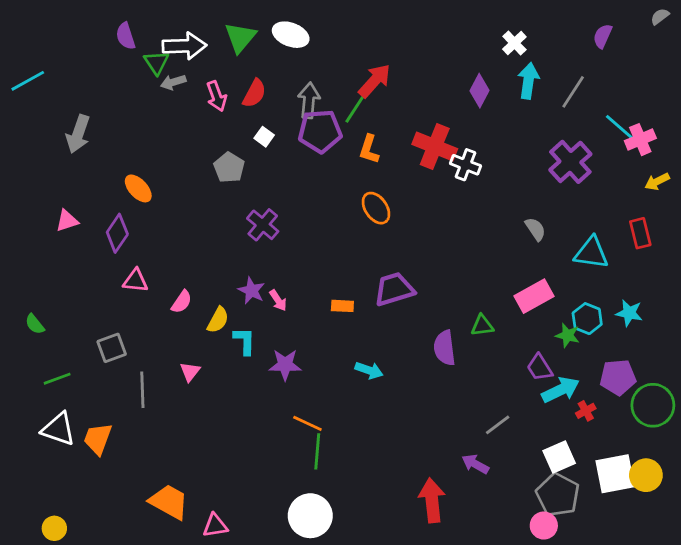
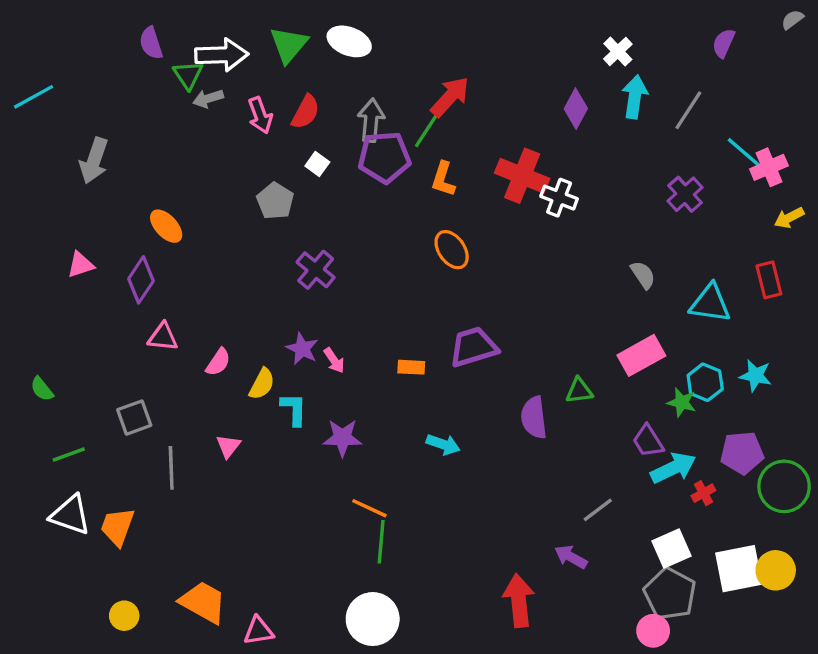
purple cross: (570, 162) -> (685, 194), size x0.7
yellow circle: (54, 528) -> (124, 616), moved

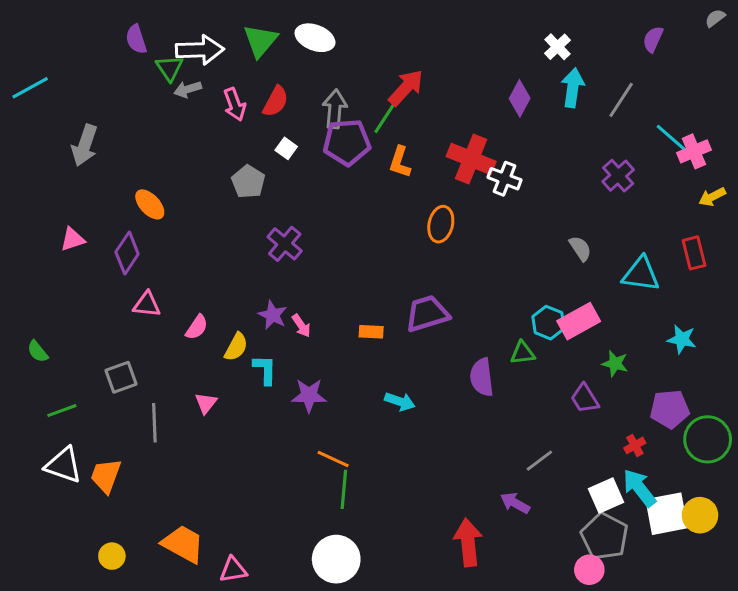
orange ellipse: (452, 250) -> (441, 224), moved, turned 48
cyan hexagon: (705, 382) -> (548, 323), moved
cyan arrow: (673, 468) -> (639, 488), moved, turned -102

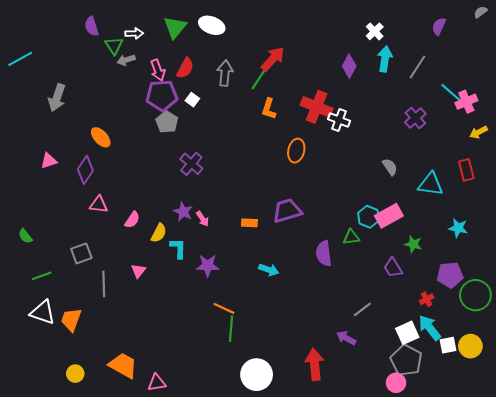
white arrow: (200, 50) -> (134, 33), size x0.6
purple pentagon: (347, 142) -> (162, 96), moved
white square: (667, 514) -> (448, 345), size x0.6
white circle: (336, 559) -> (257, 375), moved

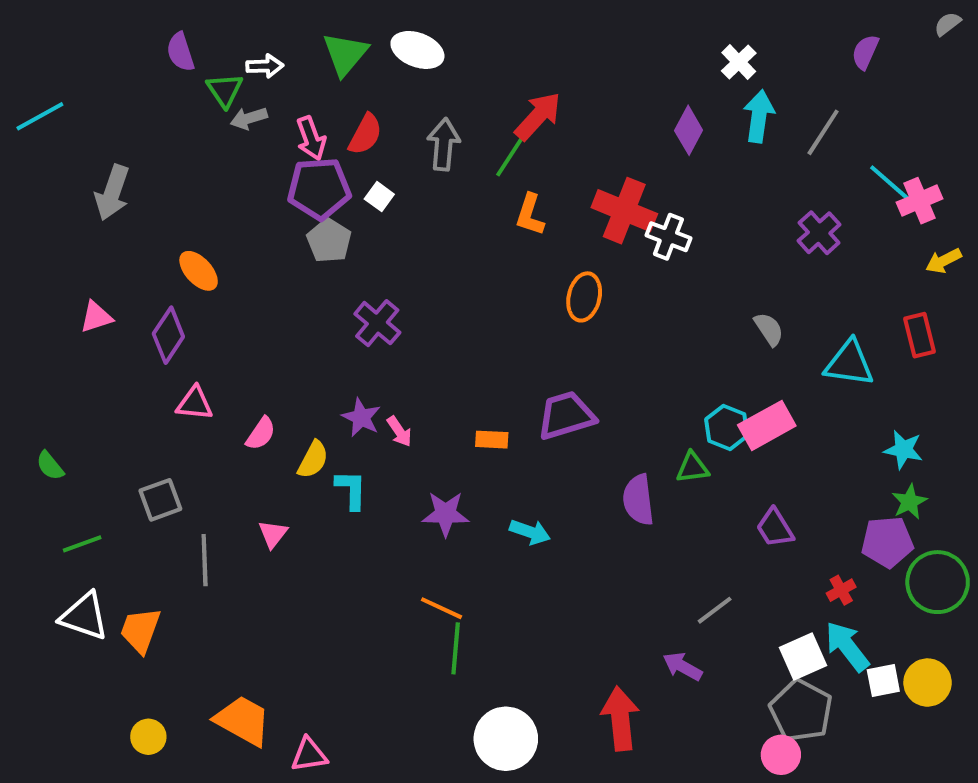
green star: (413, 244) -> (909, 502), moved, turned 30
purple star: (208, 266) -> (446, 514), moved

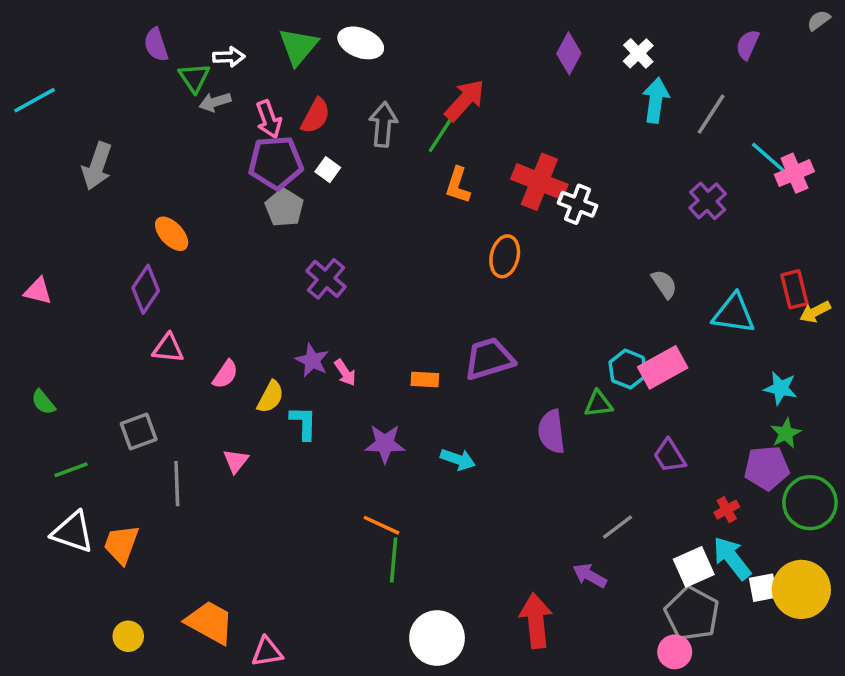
purple diamond: (689, 130) -> (569, 53), moved
yellow arrow: (944, 261) -> (815, 312), moved
pink triangle: (96, 317) -> (38, 291), moved, turned 32
yellow circle: (928, 683) -> (801, 589), size x1.4

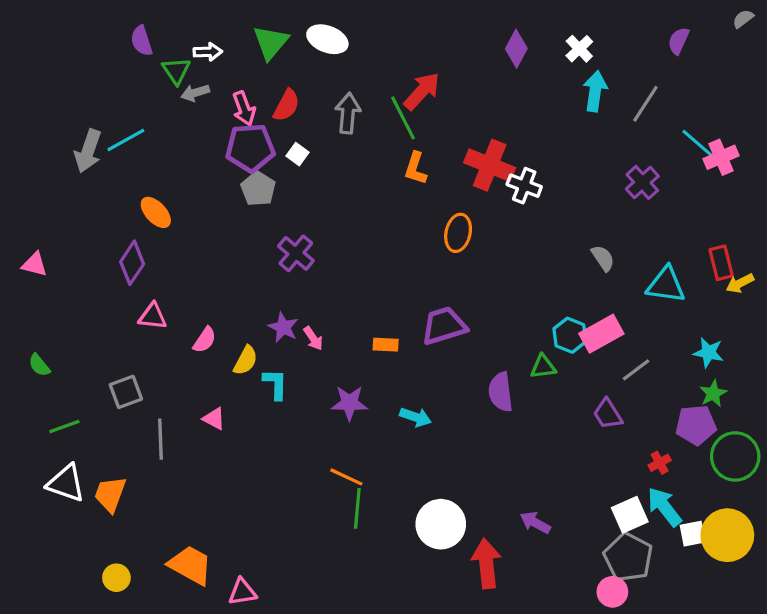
cyan line: (35, 100) -> (126, 140), moved
green line: (444, 130) -> (403, 118), turned -60
pink triangle: (236, 461) -> (214, 419), turned -40
gray line: (617, 527) -> (636, 370), moved
white circle: (437, 638) -> (441, 524), moved

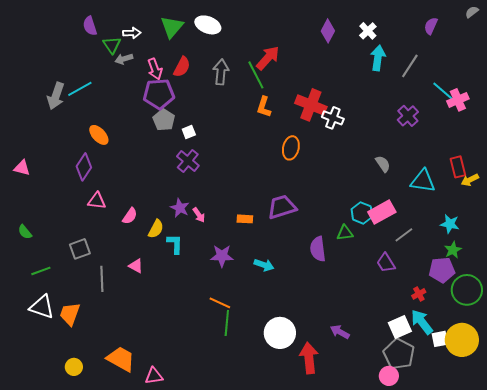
white square: (297, 154) -> (189, 132), moved, turned 32

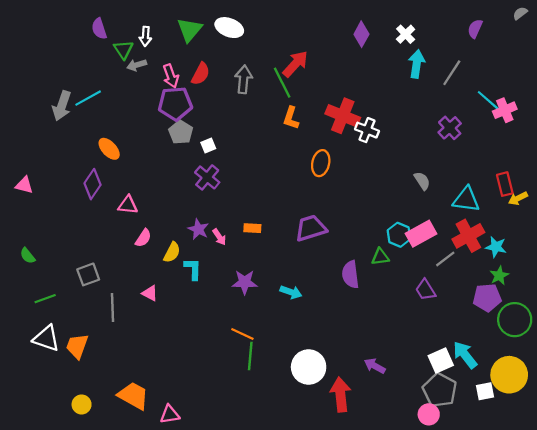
white arrow: (132, 33) -> (145, 36), turned 96
pink triangle: (97, 201) -> (128, 205), moved
orange rectangle: (245, 219) -> (252, 228), moved
red cross: (419, 294) -> (468, 236), moved, size x2.0
white square: (440, 339) -> (485, 391), moved

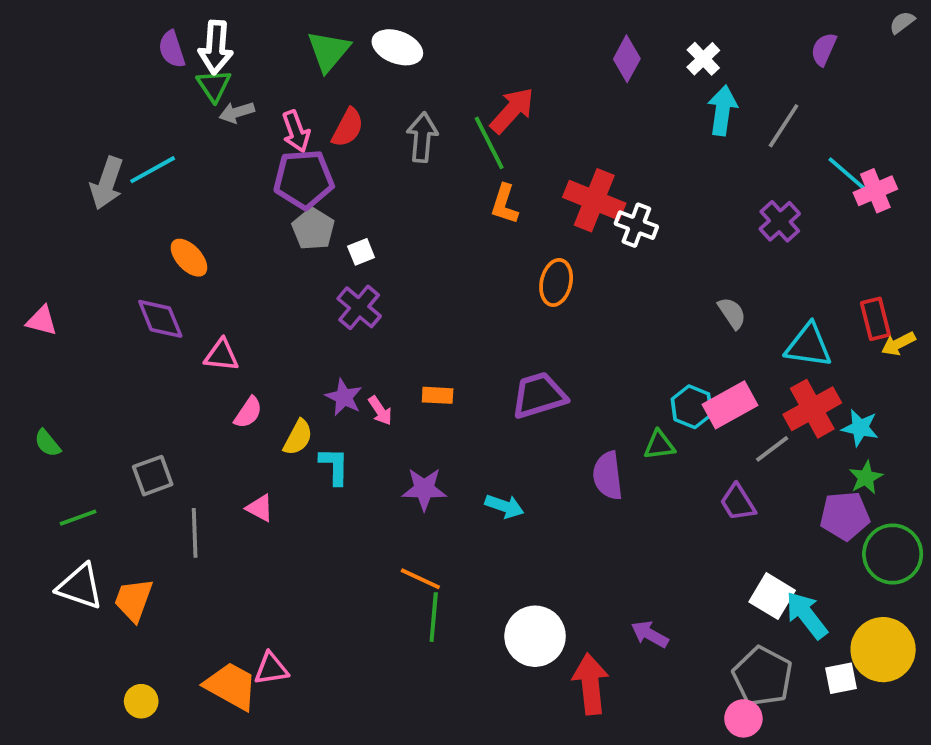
white arrow: (145, 36) -> (216, 47), moved, size x1.5
purple diamond: (93, 184) -> (160, 319), turned -56
white square: (441, 360) -> (772, 596), moved, turned -35
pink triangle: (170, 414) -> (271, 669), moved

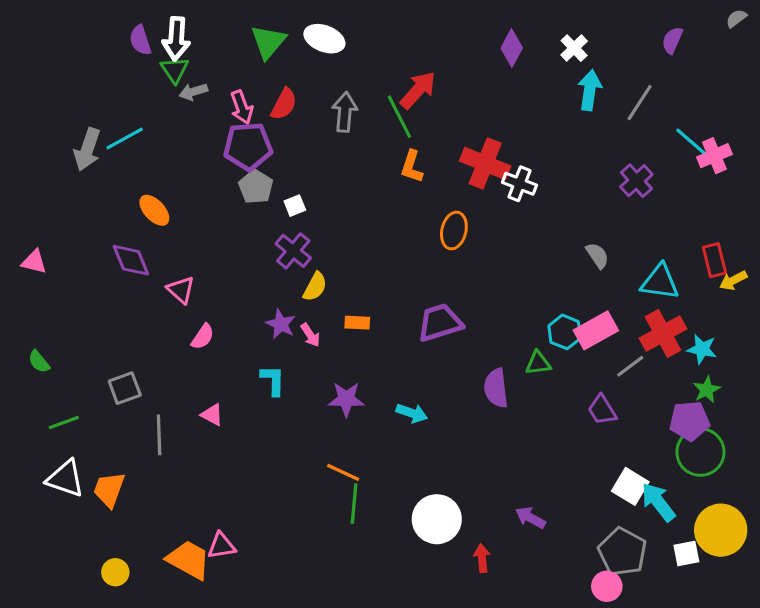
pink triangle: (221, 355) -> (181, 290), turned 36
yellow semicircle: (298, 437) -> (315, 287), moved
green circle: (893, 554) -> (700, 452), moved
red arrow: (590, 684) -> (482, 558), size x0.6

